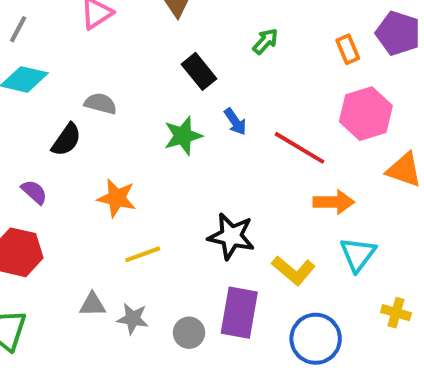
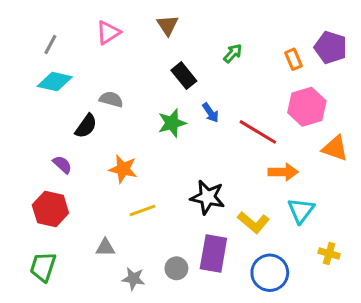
gray star: (133, 319) -> (133, 279), moved

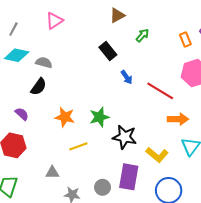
brown triangle: (168, 25) -> (117, 15), moved, turned 35
gray semicircle: (111, 99) -> (44, 63), moved
green star: (172, 123) -> (99, 117), moved

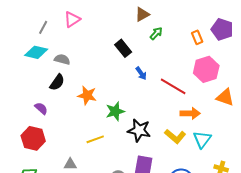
brown triangle: (117, 15) -> (142, 14), moved
gray line: (13, 29) -> (43, 27), moved
orange star: (65, 117) -> (87, 95), moved
yellow L-shape: (157, 155) -> (175, 136), moved

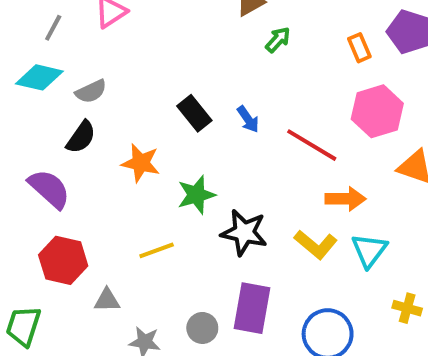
black rectangle: (123, 48) -> (194, 113), moved
gray semicircle: (62, 59) -> (91, 91), turned 140
purple semicircle: (41, 108) -> (49, 189), size x1.6
red hexagon: (33, 138) -> (63, 260), moved

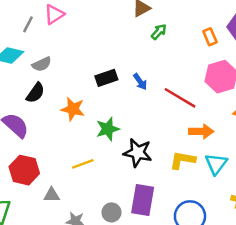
gray line: (53, 28) -> (28, 24), moved
black rectangle: (194, 113) -> (106, 78), turned -70
yellow L-shape: (316, 244) -> (182, 160), turned 150

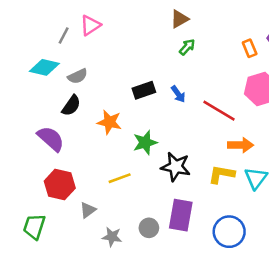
green arrow: (159, 32) -> (187, 47), moved
gray triangle: (52, 195) -> (88, 210), turned -35

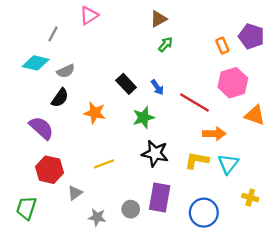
pink triangle: (90, 25) -> (89, 15), moved
black rectangle: (144, 90) -> (126, 84), turned 66
green star: (145, 142) -> (143, 117), moved

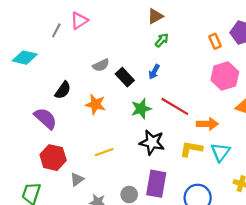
pink triangle: (89, 15) -> (79, 21), moved
cyan diamond: (36, 63) -> (25, 58), moved
gray semicircle: (66, 71) -> (101, 65), moved
blue arrow: (157, 87) -> (154, 72), moved, turned 64
red line: (195, 102) -> (175, 106), moved

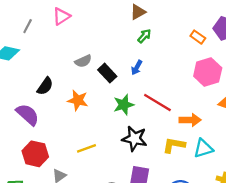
gray line: (56, 30) -> (28, 26), moved
orange rectangle: (215, 41) -> (198, 37), turned -32
cyan triangle: (220, 152) -> (203, 148), turned 36

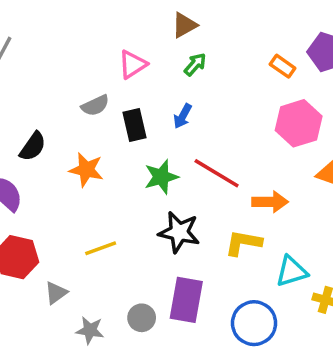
pink triangle: (61, 16) -> (133, 64), moved
black rectangle: (107, 73) -> (134, 125), turned 30
cyan triangle: (203, 148) -> (291, 271), moved

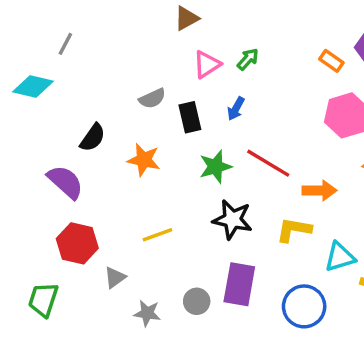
brown triangle: (184, 25) -> (186, 18), moved
pink triangle: (133, 64) -> (207, 64), moved

